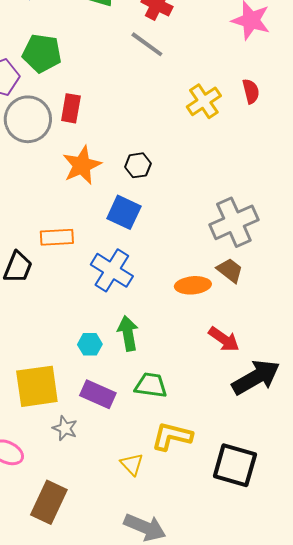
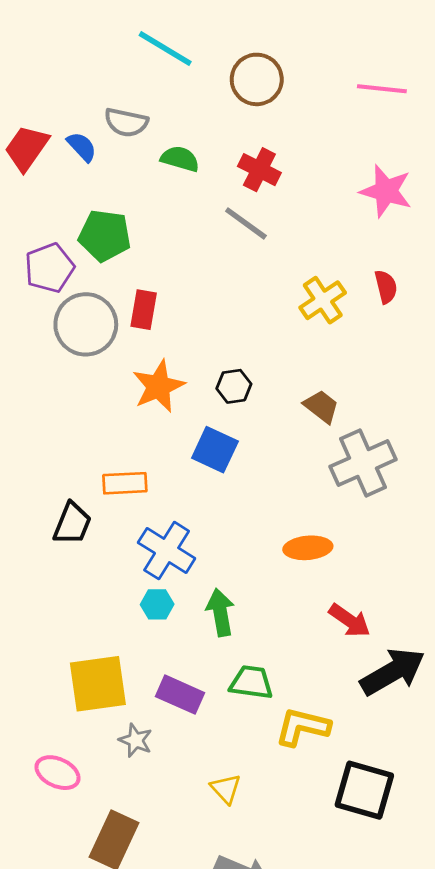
blue cross: (112, 270) -> (167, 551), moved
brown trapezoid: (230, 270) -> (321, 406), moved
cyan hexagon: (90, 344) -> (157, 604), moved
yellow L-shape: (172, 436) -> (302, 727), moved

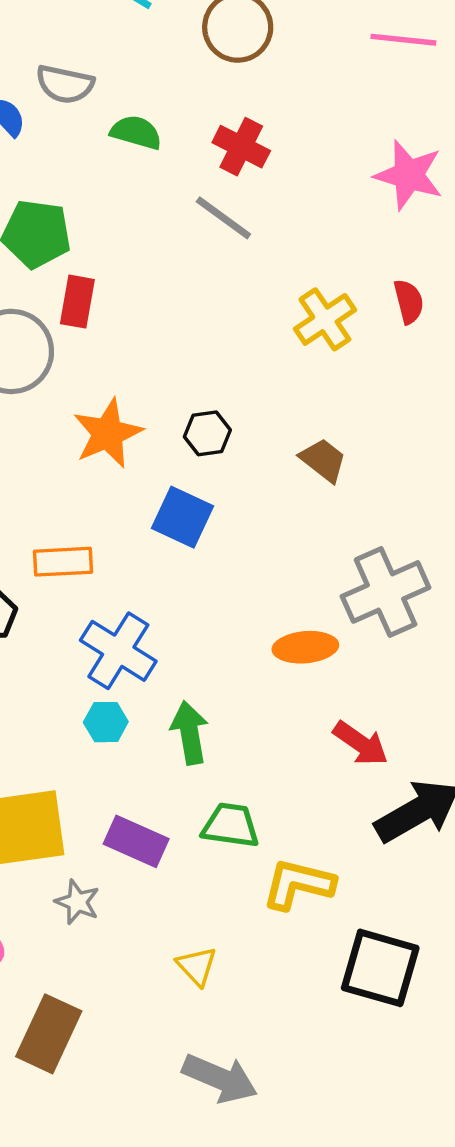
red rectangle: (144, 310) -> (77, 302), moved
gray cross: (363, 463) -> (386, 592), moved

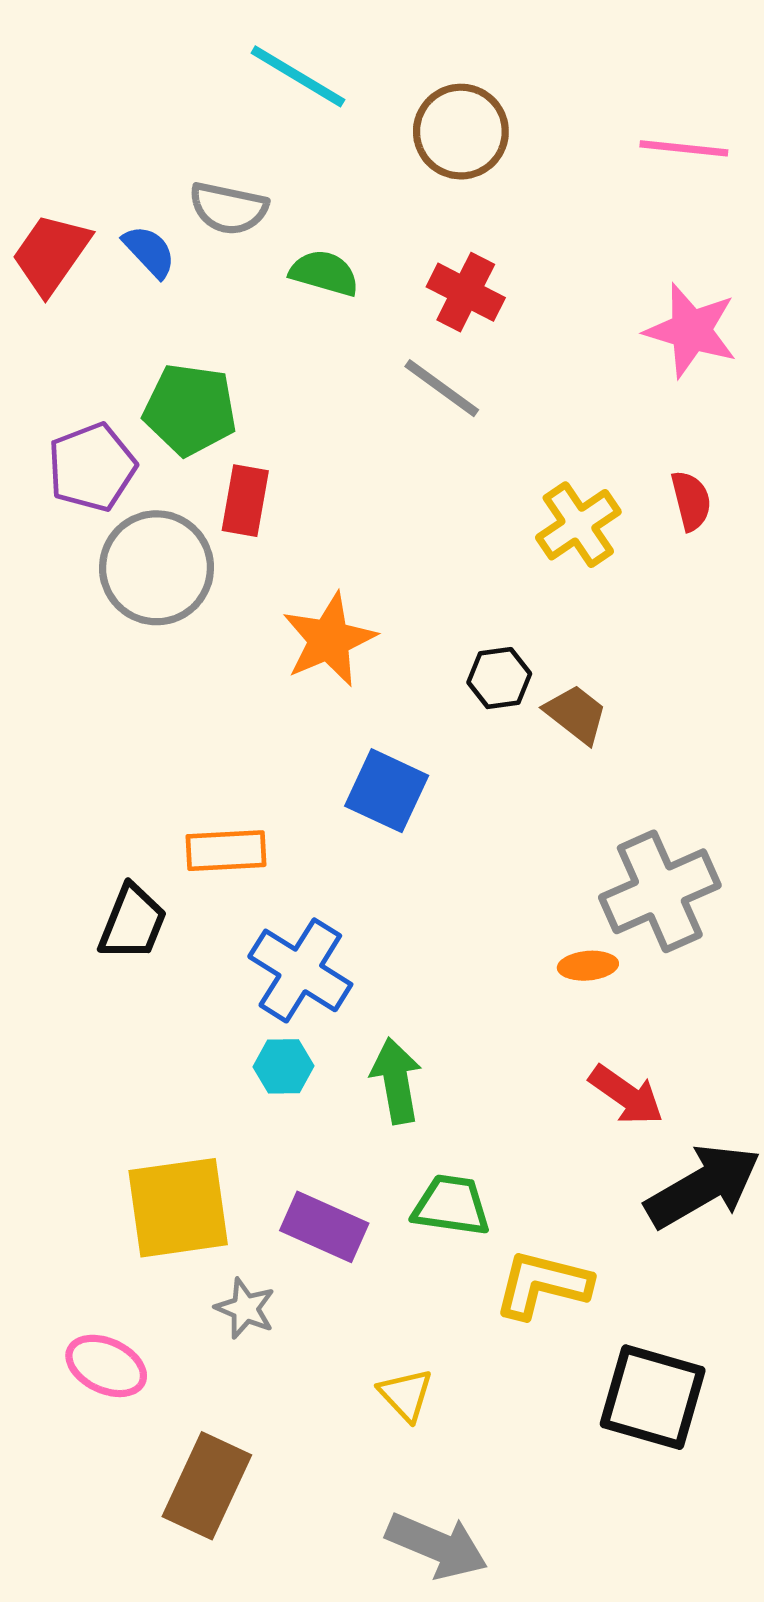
orange star: (108, 433) -> (329, 640), moved
black hexagon: (207, 433) -> (499, 678), moved
orange ellipse: (305, 647) -> (588, 966), moved, size x0.7

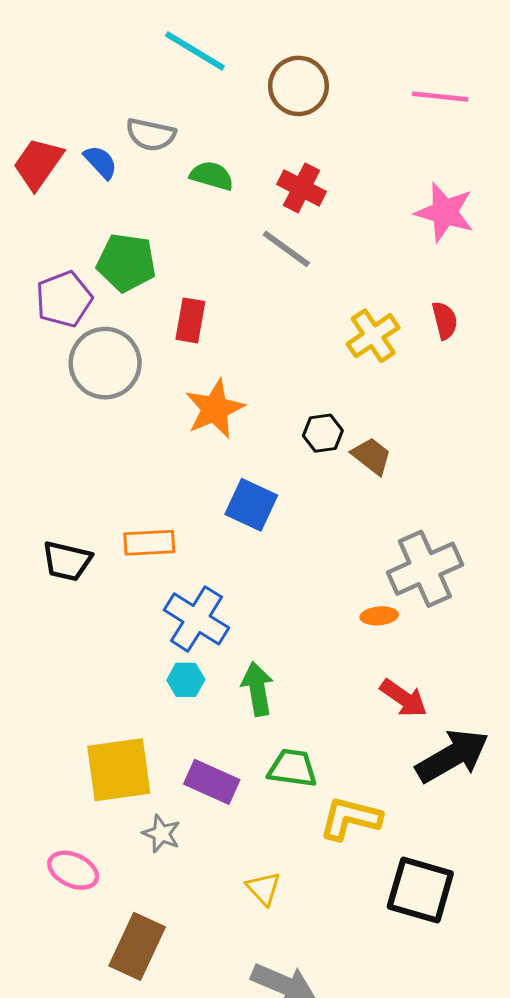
red rectangle: (245, 501) -> (190, 320), moved
black trapezoid: (133, 923) -> (67, 561), moved, turned 81

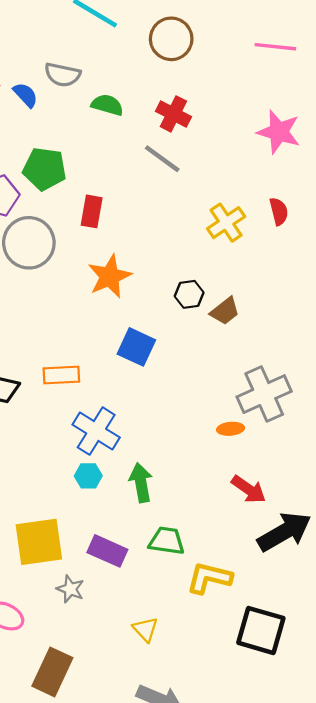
brown trapezoid: (372, 456) -> (225, 311), turned 104

